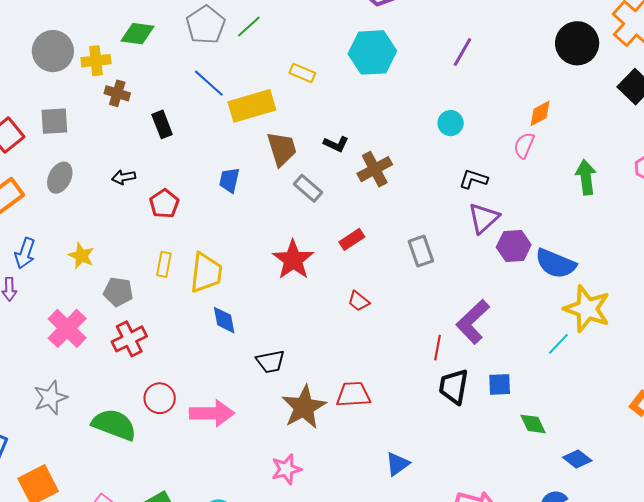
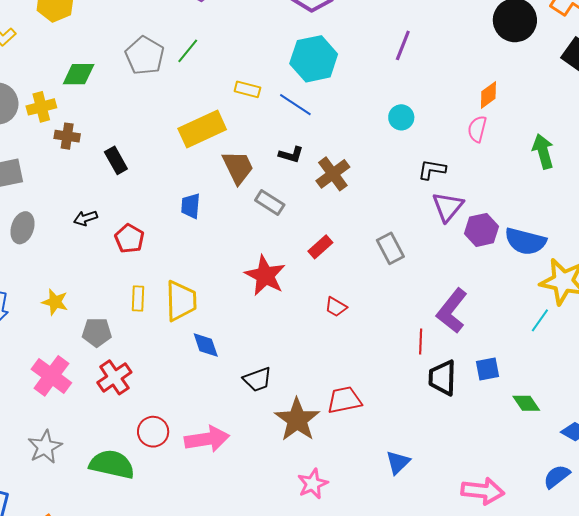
blue line: (209, 83) -> (295, 105), moved
pink star: (286, 469) -> (313, 484), moved

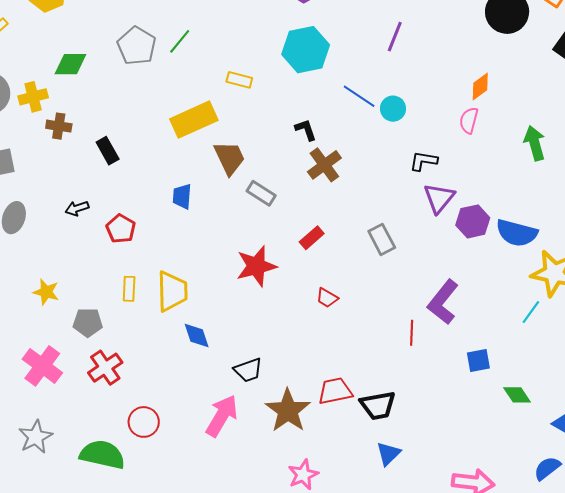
blue line: (295, 105) -> (359, 96), moved
black L-shape: (291, 155) -> (306, 130), moved, turned -125
red star: (265, 275) -> (256, 266), turned 30
black trapezoid: (442, 378) -> (378, 405), moved, turned -102
pink arrow: (207, 439) -> (222, 416), moved, turned -51

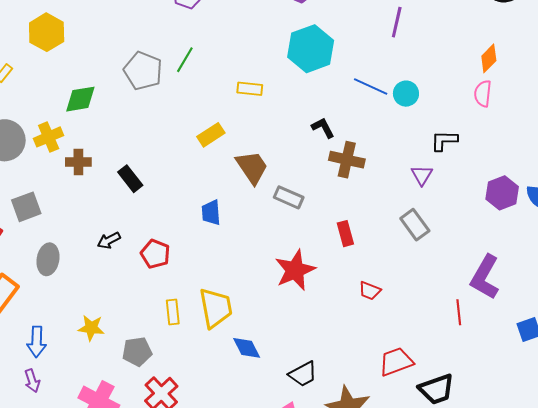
yellow rectangle: (194, 120) -> (211, 135), size x0.6
brown cross: (324, 165) -> (347, 160), turned -32
purple triangle: (439, 198) -> (422, 175), moved, size x0.7
red rectangle: (312, 238) -> (345, 234), turned -55
red trapezoid: (335, 391) -> (396, 362), moved

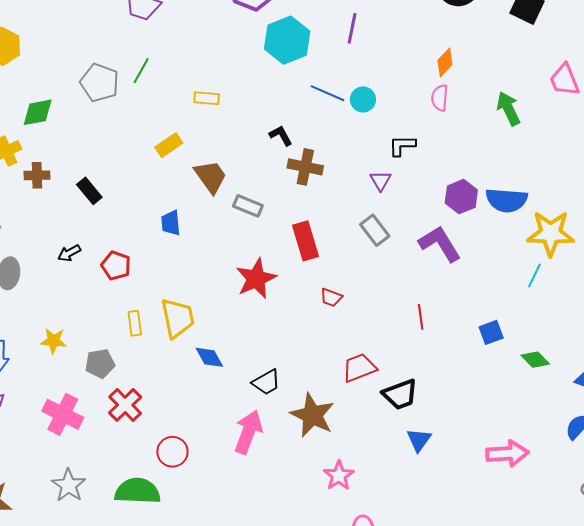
cyan hexagon: (311, 49) -> (287, 40), moved
red rectangle: (345, 234) -> (306, 241), size x1.5
purple L-shape: (485, 277) -> (440, 244), moved, turned 120

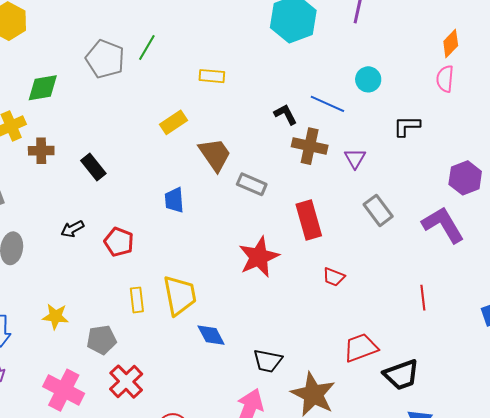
blue line: (327, 93) -> (327, 104), moved
purple triangle: (381, 181) -> (355, 158), moved
black trapezoid: (266, 382) -> (268, 361), turned 40

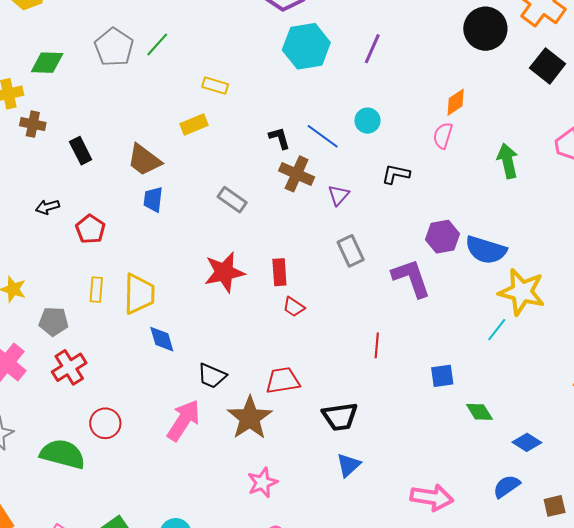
yellow rectangle: (173, 122) -> (194, 125), moved
brown trapezoid: (215, 154) -> (144, 160), moved, turned 150
red rectangle: (309, 220) -> (279, 272), moved, size x0.7
red trapezoid: (361, 348) -> (283, 380), moved

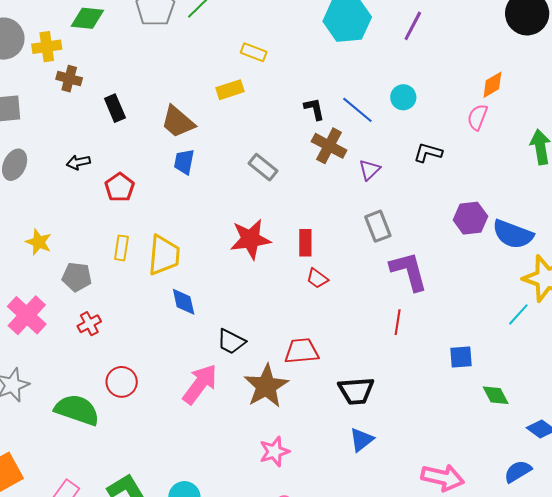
purple L-shape: (411, 278) -> (409, 271), moved
red cross: (69, 367) -> (89, 324), size x0.7

